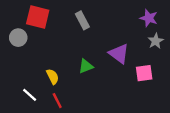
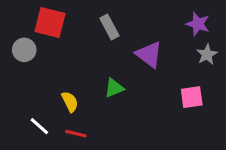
purple triangle: (119, 54) -> (149, 54), moved
red line: (57, 101) -> (76, 134), turned -49

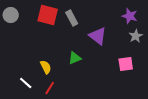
red square: (50, 22) -> (48, 15), moved
gray circle: (24, 50) -> (11, 15), moved
red line: (76, 134) -> (50, 88), turned -72

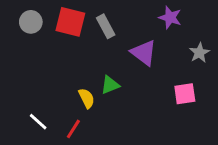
gray circle: (11, 15) -> (31, 22), moved
purple star: (130, 16) -> (170, 17), moved
yellow semicircle: (46, 67) -> (87, 98), moved

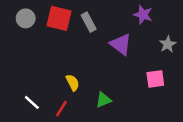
green triangle: (110, 85) -> (103, 100), moved

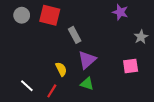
gray rectangle: (89, 22) -> (75, 35), moved
purple triangle: (121, 44) -> (87, 60), moved, turned 42
green triangle: (103, 100) -> (87, 84), turned 40

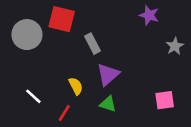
gray circle: (22, 15) -> (27, 35), moved, size x1.5
pink square: (131, 66) -> (165, 100), moved
white line: (27, 86) -> (33, 96), moved

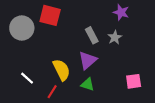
gray rectangle: (93, 44) -> (92, 35), moved
gray star: (175, 46) -> (115, 37), moved
yellow semicircle: (76, 86) -> (61, 70), size x1.5

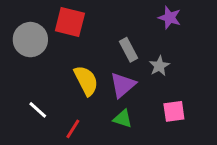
gray star: (115, 37) -> (159, 66), moved
yellow semicircle: (61, 70) -> (86, 81), moved
pink square: (134, 81) -> (174, 111), moved

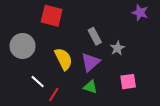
purple star: (170, 18) -> (140, 13), moved
gray circle: (30, 40) -> (23, 46), moved
white line: (38, 110) -> (38, 82), moved

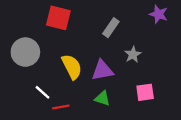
gray rectangle: (95, 36) -> (111, 28), moved, turned 63
purple triangle: (90, 62) -> (102, 70), turned 30
red line: (54, 94) -> (61, 107), turned 48

